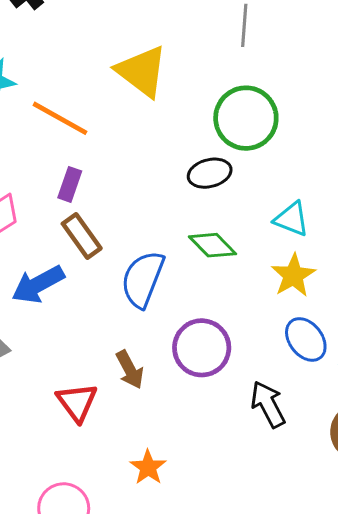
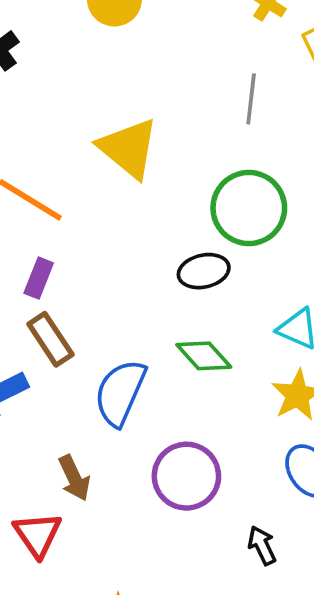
brown arrow: (130, 370) -> (74, 478), moved
black arrow: (268, 404) -> (262, 545), size x0.7

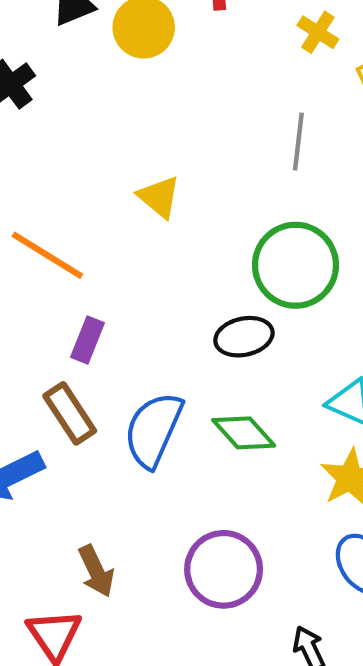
yellow triangle: (129, 148) -> (159, 197), size x0.6
purple rectangle: (39, 278) -> (87, 340), moved
blue semicircle: (120, 393) -> (153, 430), moved

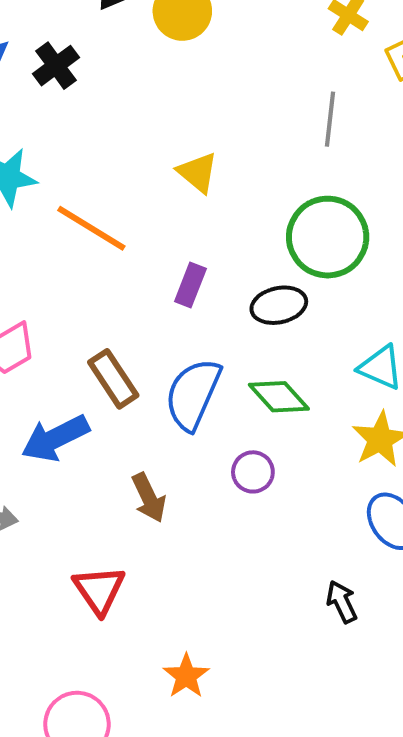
purple rectangle: (87, 340) -> (190, 285), moved
purple circle: (224, 569) -> (253, 472), moved, size x0.6
brown arrow: (96, 571) -> (149, 498), moved

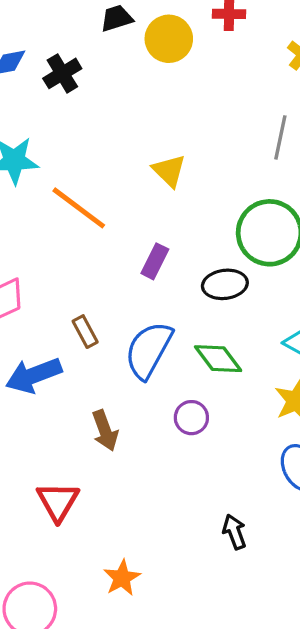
brown rectangle: (113, 379) -> (85, 332), size x0.7
black arrow: (342, 602) -> (234, 532), moved

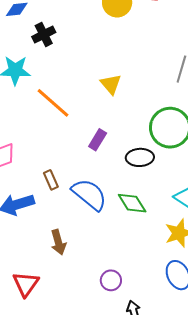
black cross: (62, 73) -> (44, 34), moved
blue semicircle: (149, 350) -> (89, 194), turned 96
purple circle: (191, 418) -> (111, 280), moved

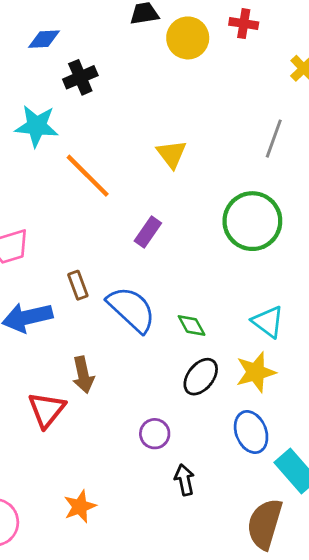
black ellipse: (140, 157) -> (201, 377), moved, turned -52
green diamond: (132, 203) -> (192, 325), size x0.7
red triangle: (26, 284) -> (47, 410), moved

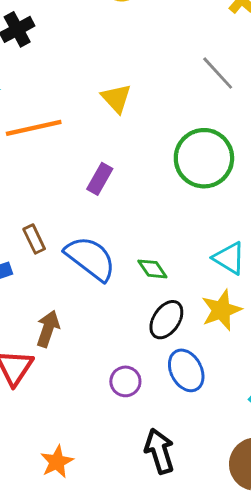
gray line: (274, 139) -> (218, 73), turned -57
orange line: (88, 176) -> (34, 128), turned -52
brown arrow: (83, 375) -> (48, 329), turned -144
blue ellipse: (251, 432) -> (186, 370), moved
black arrow: (184, 480) -> (159, 451), moved, size x1.4

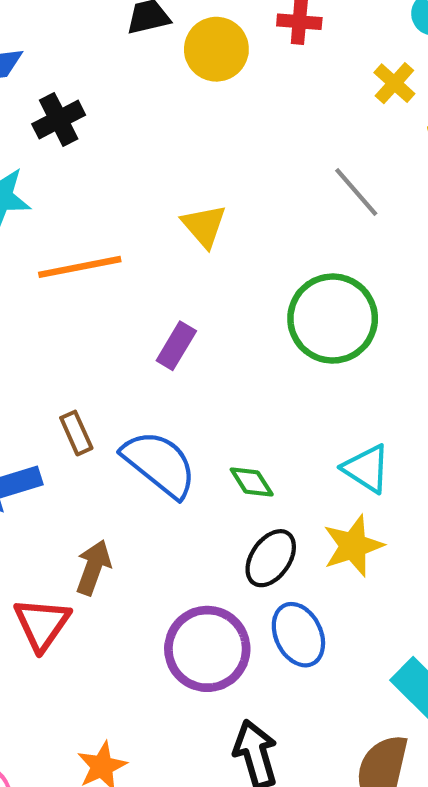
purple circle: (125, 381) -> (207, 649), size x1.8

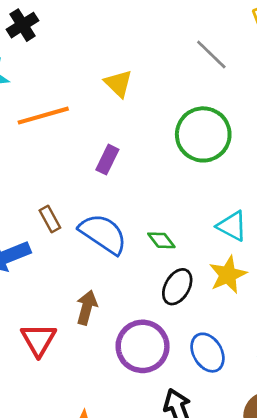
brown arrow: (93, 567) -> (87, 307), moved
blue ellipse: (298, 635) -> (208, 353), moved

